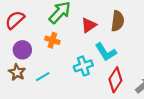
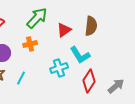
orange cross: (52, 40) -> (30, 44), turned -32
cyan line: (43, 77) -> (21, 78), turned -32

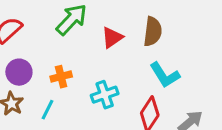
orange cross: (30, 44) -> (61, 77), moved
cyan L-shape: (80, 55) -> (165, 75), moved

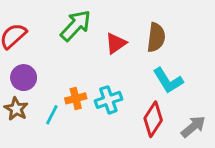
orange cross: (61, 77) -> (76, 98), moved

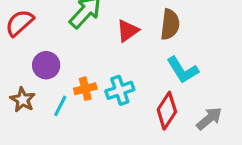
purple circle: (24, 78) -> (46, 65), moved

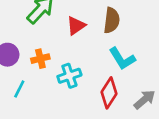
orange cross: (85, 89) -> (40, 59), moved

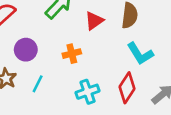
orange cross: (40, 59) -> (72, 54), moved
cyan cross: (69, 76) -> (88, 92), moved

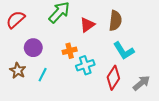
cyan cross: (88, 92) -> (85, 65), moved

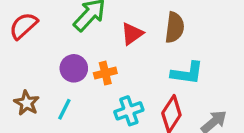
purple circle: (33, 48) -> (74, 68), moved
cyan L-shape: (124, 51) -> (187, 73), turned -50
cyan cross: (85, 65) -> (129, 111), moved

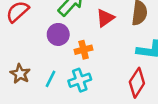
purple circle: (74, 68) -> (58, 34), moved
cyan cross: (129, 111) -> (80, 80), moved

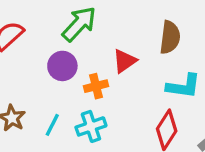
red triangle: (105, 18) -> (125, 61), moved

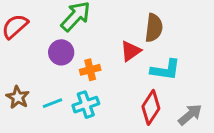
red triangle: (125, 61) -> (131, 51), moved
cyan line: (52, 125) -> (52, 103), turned 42

